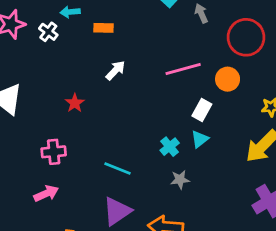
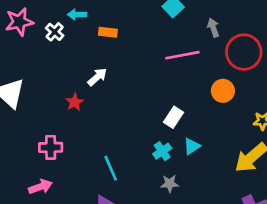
gray arrow: (201, 13) -> (213, 28), moved
pink line: (183, 69) -> (182, 55), moved
white arrow: (115, 70) -> (97, 77), moved
white rectangle: (202, 110) -> (173, 117), moved
cyan line: (118, 168) -> (111, 168), turned 40

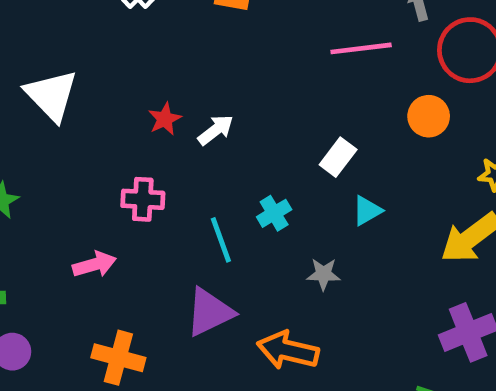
white arrow: (97, 77) -> (216, 130), moved
pink cross: (51, 147) -> (143, 199), moved
cyan cross: (162, 151) -> (274, 213), moved

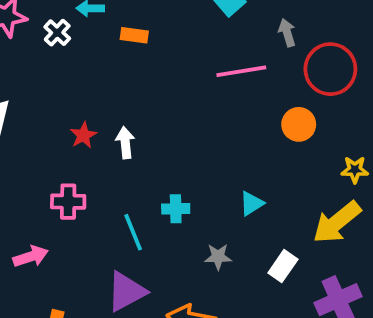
white arrow: (216, 130) -> (125, 143), turned -56
white rectangle: (338, 157) -> (283, 266), moved
cyan cross: (274, 213) -> (176, 209), turned 32

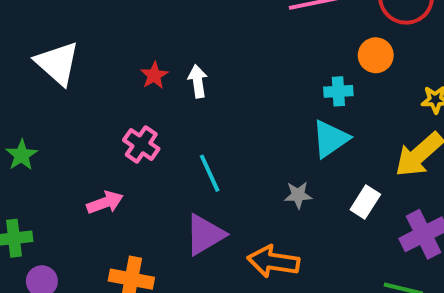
pink cross: (68, 202) -> (141, 144), turned 36
cyan triangle: (251, 203) -> (330, 139), size x1.5
cyan cross: (176, 209) -> (338, 91), moved

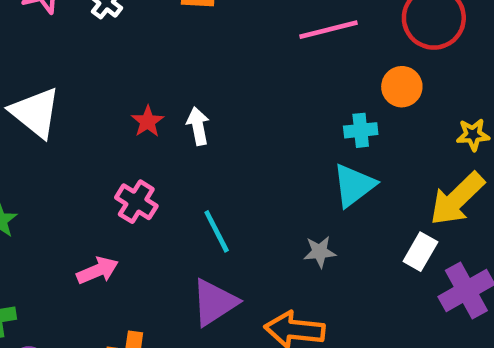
white rectangle: (365, 202) -> (420, 252), moved

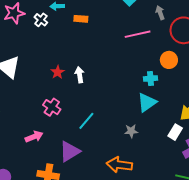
cyan line: (217, 231) -> (86, 121), turned 66
purple triangle: (214, 302) -> (70, 152), moved

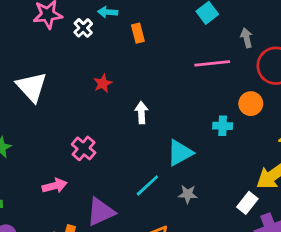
orange rectangle: (81, 19) -> (138, 33), turned 64
red star: (58, 72) -> (103, 83), moved
white arrow: (80, 75) -> (141, 113), moved
cyan triangle: (147, 102) -> (180, 153), moved
cyan line: (86, 121) -> (147, 185), moved

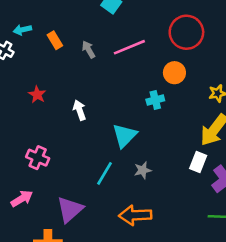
gray arrow: (247, 38) -> (88, 49), moved

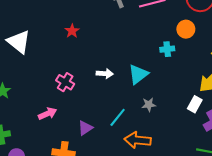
white arrow: (80, 110) -> (105, 74), moved, turned 105
cyan line: (104, 173) -> (118, 117), moved
purple triangle: (70, 209) -> (85, 128), size x0.7

